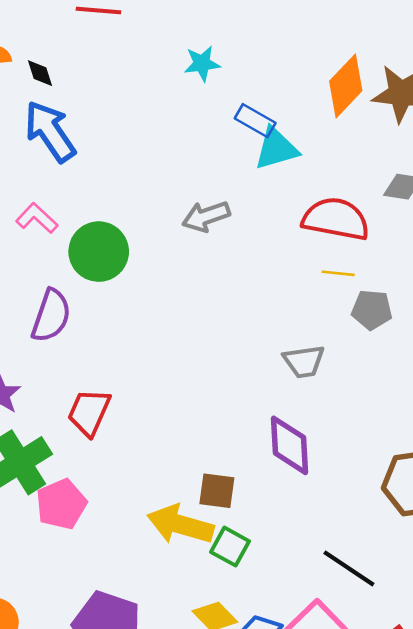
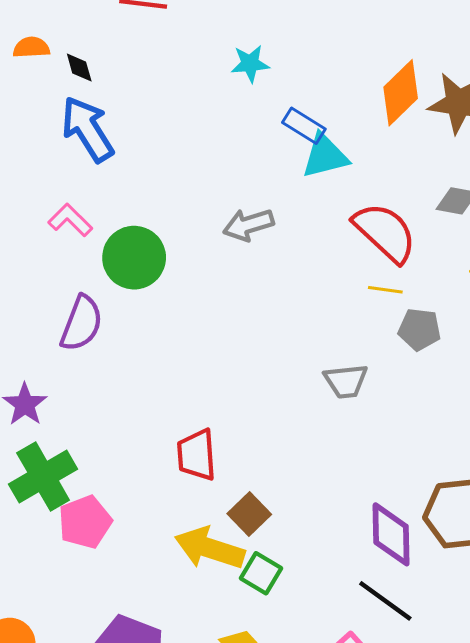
red semicircle: (336, 219) -> (385, 232), turned 30
red trapezoid: (89, 412) -> (197, 455), moved, turned -30
purple diamond: (290, 445) -> (391, 534), moved
brown square: (217, 491) -> (249, 514), turned 36

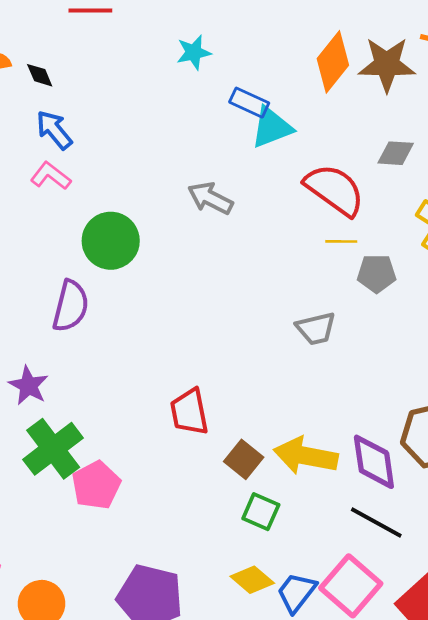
blue arrow: (88, 129) -> (54, 130), size x0.7
pink L-shape: (70, 220) -> (51, 176), moved
gray arrow: (248, 225) -> (210, 198), turned 51
yellow arrow: (210, 548) -> (306, 456), moved

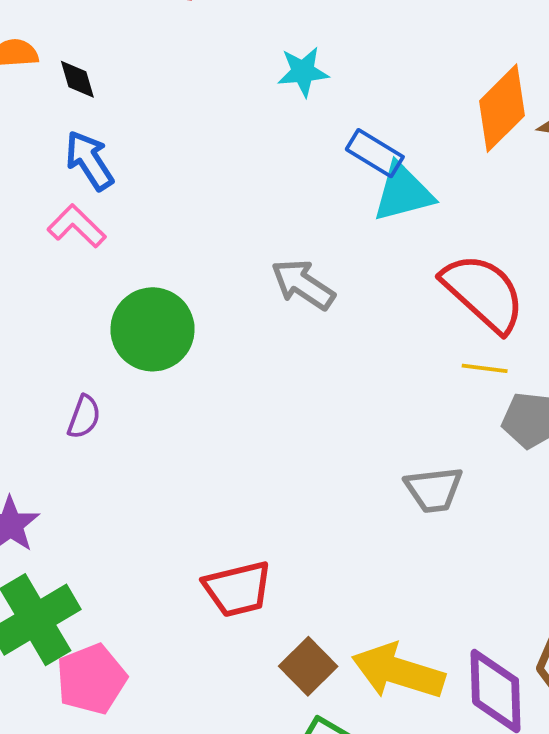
purple semicircle: (71, 306) -> (84, 417), size x0.6
red trapezoid: (189, 412) -> (238, 589), turned -99

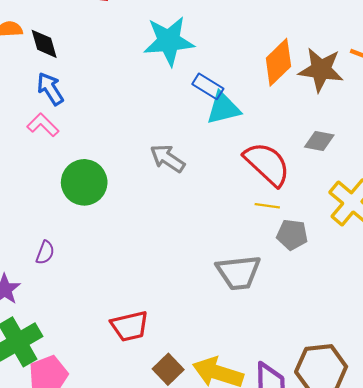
cyan star: (303, 72) -> (169, 41), size x1.8
black diamond: (77, 79) -> (44, 44), size x1.4
purple semicircle: (84, 417) -> (45, 253), moved
gray trapezoid: (434, 490) -> (239, 272), size x1.4

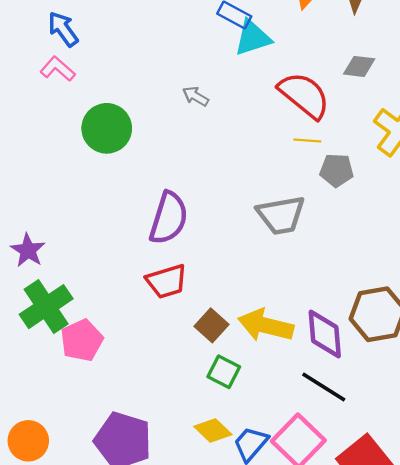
gray arrow: (167, 158) -> (196, 96), size x0.7
purple semicircle: (45, 253) -> (169, 218), moved, size x2.0

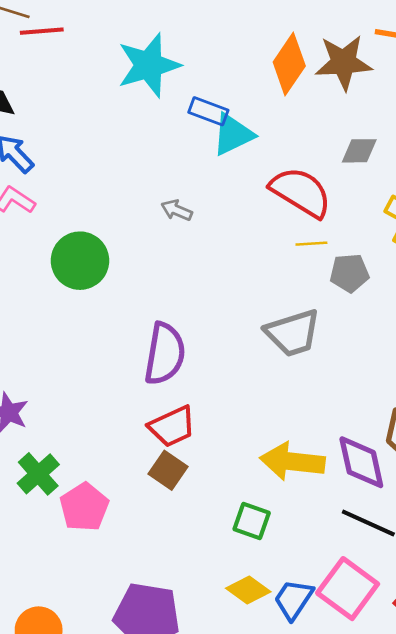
green cross: (46, 307) -> (38, 474), size x0.7
brown square: (211, 325) -> (168, 470), moved

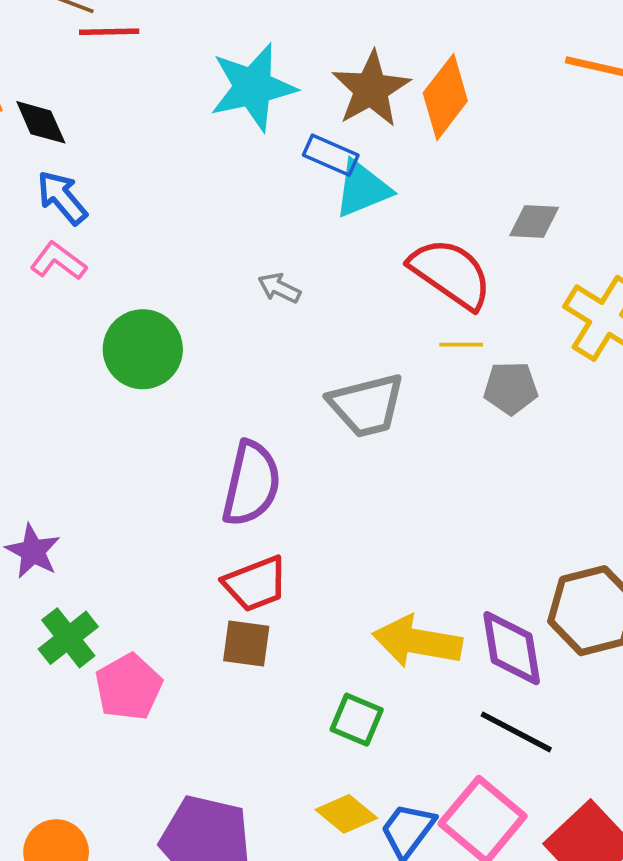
brown star: (344, 62) -> (371, 89), moved, turned -30
gray trapezoid: (293, 333) -> (367, 405), moved
brown square: (168, 470) -> (246, 643), turned -30

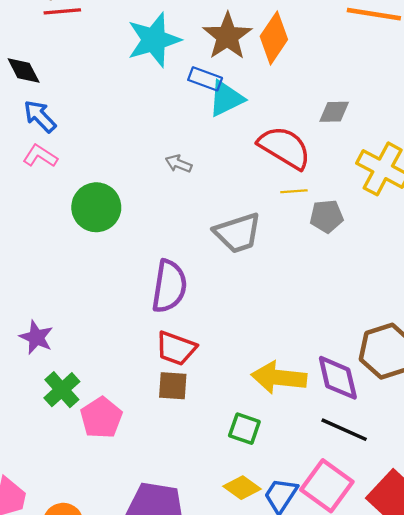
red trapezoid: (255, 584) -> (176, 348), turned 45

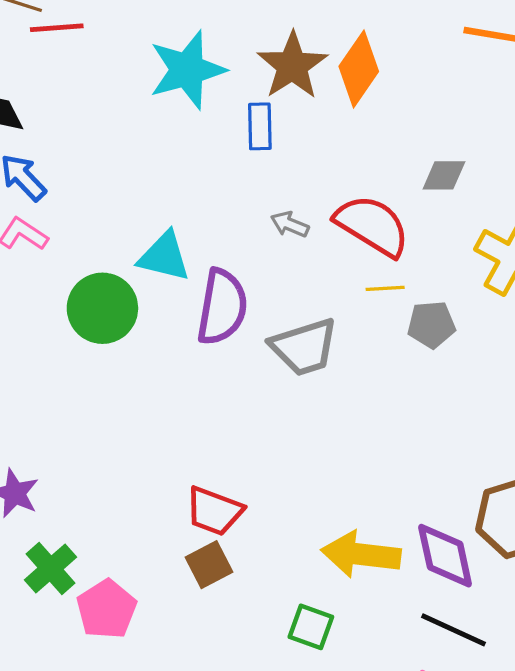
blue rectangle: (205, 79) -> (260, 126), turned 68
cyan triangle: (226, 99) -> (164, 257), moved, turned 39
gray arrow: (179, 164) -> (290, 224), moved
purple semicircle: (169, 286) -> (222, 307), moved
brown square: (173, 386) -> (209, 565), turned -32

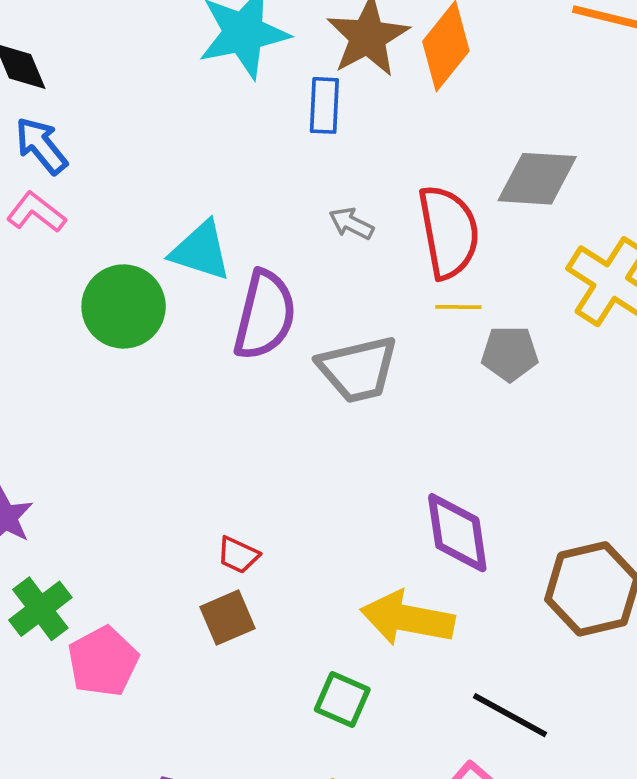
gray diamond: (444, 175) -> (537, 179), size x1.5
red semicircle: (372, 226) -> (449, 232), turned 44
red trapezoid: (214, 511) -> (238, 555), size x0.6
purple diamond: (445, 556) -> (457, 533), moved

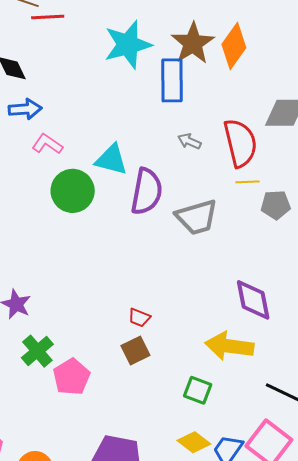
blue rectangle: (324, 105) -> (172, 80), size x1.5
blue arrow: (41, 146) -> (25, 109), turned 128
pink L-shape: (36, 212) -> (47, 144), moved

